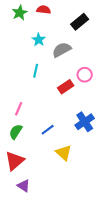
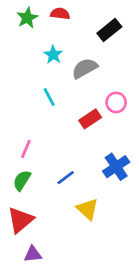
cyan line: (36, 71) -> (49, 97), turned -40
purple triangle: (24, 186) -> (33, 254), turned -40

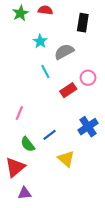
black rectangle: (109, 30) -> (83, 23), turned -42
cyan line: (49, 97) -> (45, 71), moved
green semicircle: (22, 180) -> (28, 144), moved, turned -70

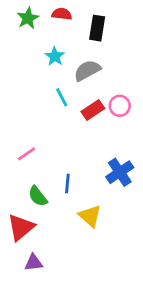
black rectangle: (83, 23) -> (97, 28), moved
red rectangle: (68, 90) -> (93, 110), moved
pink line: (19, 113) -> (26, 154), turned 32
blue line: (50, 135) -> (67, 184), turned -48

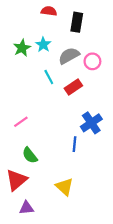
green star: (28, 18) -> (22, 48), moved
pink circle: (120, 106) -> (92, 61), moved
blue cross: (120, 172) -> (91, 123), moved
blue line: (67, 184) -> (75, 144), moved
yellow triangle: (90, 216) -> (64, 187), moved

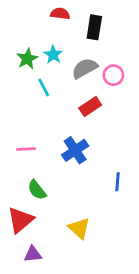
cyan line: (49, 77) -> (44, 87), moved
pink line: (21, 122) -> (26, 149), turned 32
blue cross: (91, 123) -> (75, 150), moved
blue line: (75, 144) -> (118, 182), moved

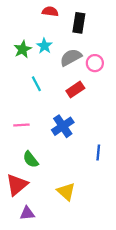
cyan line: (44, 87) -> (36, 84), moved

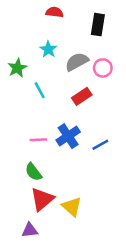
black rectangle: (79, 23) -> (98, 25), moved
green star: (23, 49) -> (17, 68), moved
pink line: (21, 125) -> (38, 140), moved
blue line: (98, 153) -> (100, 145), moved, turned 56
red triangle: (17, 185) -> (42, 199), moved

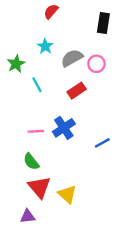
red semicircle: (54, 12) -> (51, 11), turned -56
black rectangle: (98, 25) -> (103, 23), moved
blue line: (100, 145) -> (102, 143), moved
red triangle: (42, 199) -> (39, 187), turned -30

